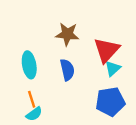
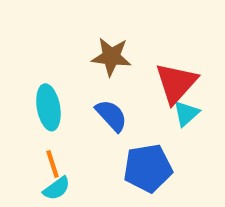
blue semicircle: (67, 70) -> (111, 115), turned -30
blue pentagon: (110, 102) -> (148, 168), moved

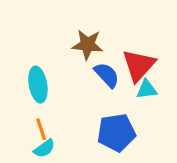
cyan triangle: (186, 113) -> (147, 89), turned 35
blue semicircle: (111, 115) -> (107, 75), moved

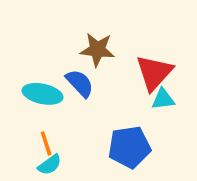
blue semicircle: (107, 75) -> (80, 83), moved
cyan ellipse: (38, 85) -> (43, 94), turned -68

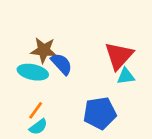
brown star: (97, 50) -> (44, 50), moved
orange line: (46, 143) -> (36, 110), turned 54

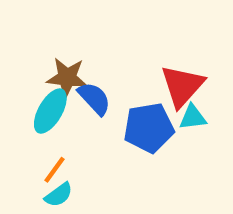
cyan ellipse: (33, 72) -> (50, 111), turned -72
blue pentagon: (100, 113) -> (149, 128), moved

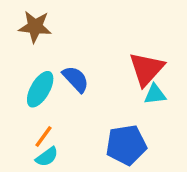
brown star: (67, 77) -> (35, 27), moved
blue pentagon: (149, 128) -> (126, 145), moved

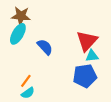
cyan ellipse: (40, 89) -> (18, 34), moved
blue pentagon: (126, 145) -> (85, 76), moved

